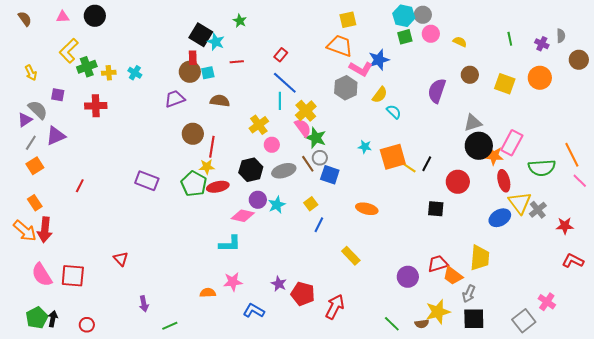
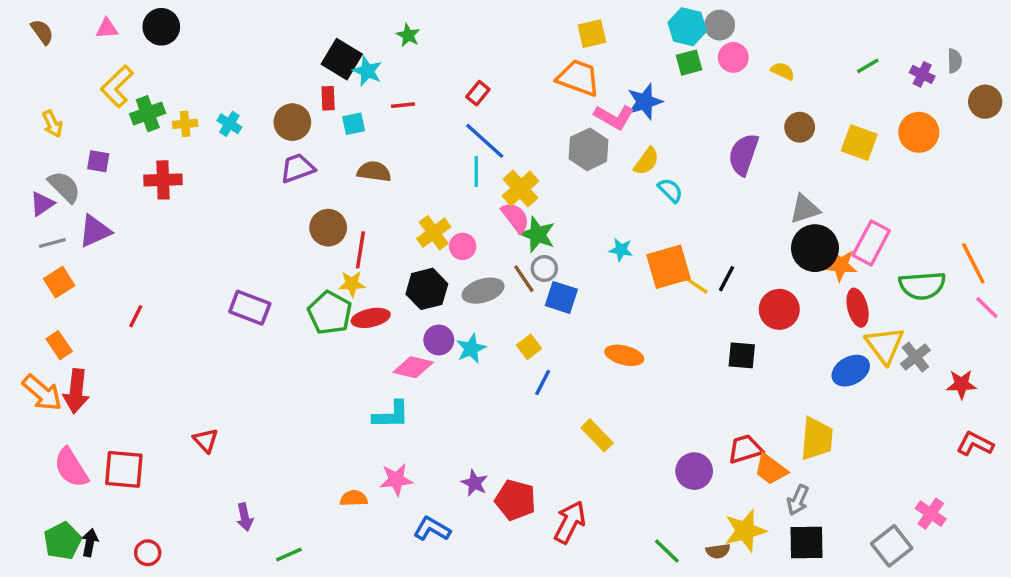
green line: (510, 39) -> (868, 66), turned 72
brown circle: (190, 72) -> (292, 122), moved
yellow cross: (259, 125) -> (434, 233), moved
gray line: (31, 143) -> (52, 243), turned 42

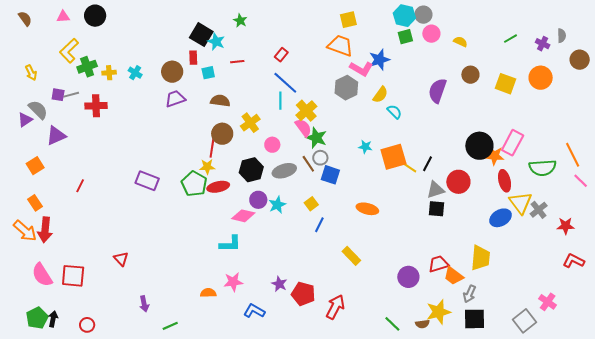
gray triangle: (805, 209) -> (435, 190), moved
brown circle: (328, 228) -> (222, 134), moved
yellow cross: (434, 233) -> (250, 123), moved
gray line: (52, 243) -> (71, 95), moved

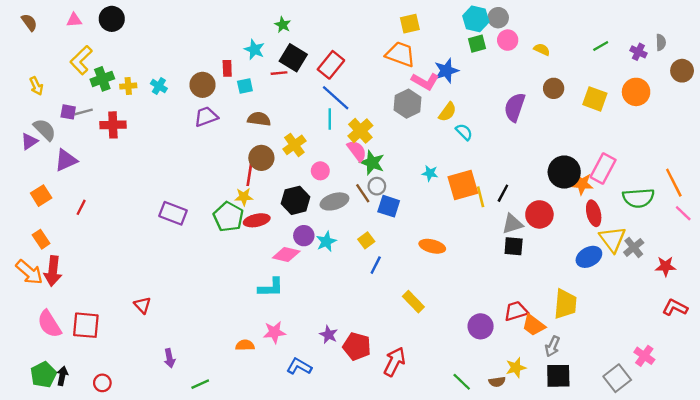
black square: (201, 35) -> (293, 58), moved
red rectangle: (281, 55) -> (331, 65), size x1.6
yellow line: (408, 167) -> (481, 197), turned 42
red line: (80, 186) -> (81, 207), moved
yellow star: (438, 312) -> (516, 368), size x0.7

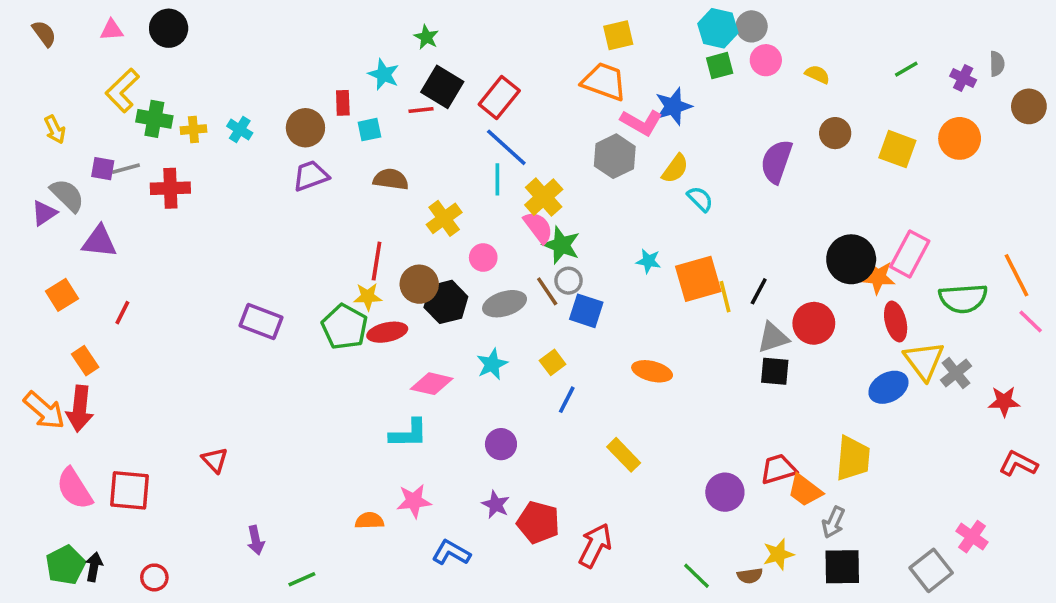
green cross: (102, 79) -> (154, 119), turned 30
brown circle: (261, 158) -> (419, 284), moved
purple triangle: (66, 160) -> (99, 242), turned 30
purple circle: (304, 236) -> (501, 444), moved
orange rectangle: (41, 239) -> (85, 361), moved

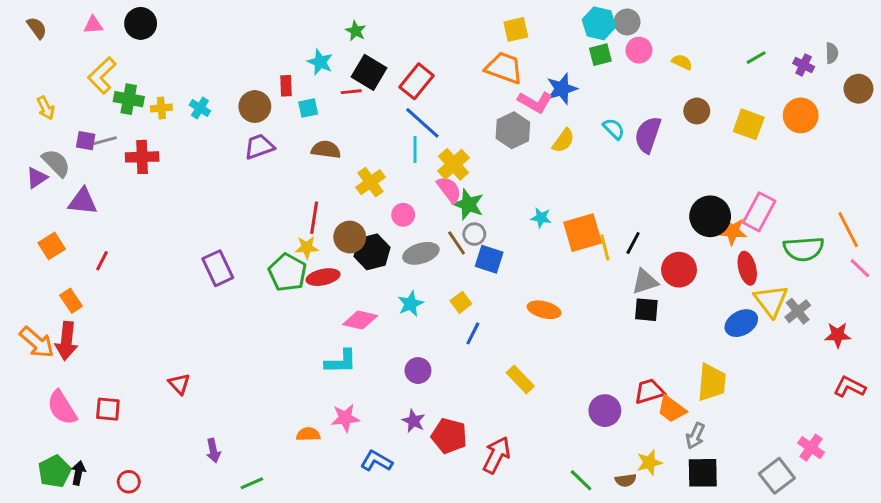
cyan semicircle: (700, 199) -> (614, 129), moved
purple rectangle: (261, 321) -> (218, 268), turned 44
red square: (129, 490) -> (108, 409), size x0.7

